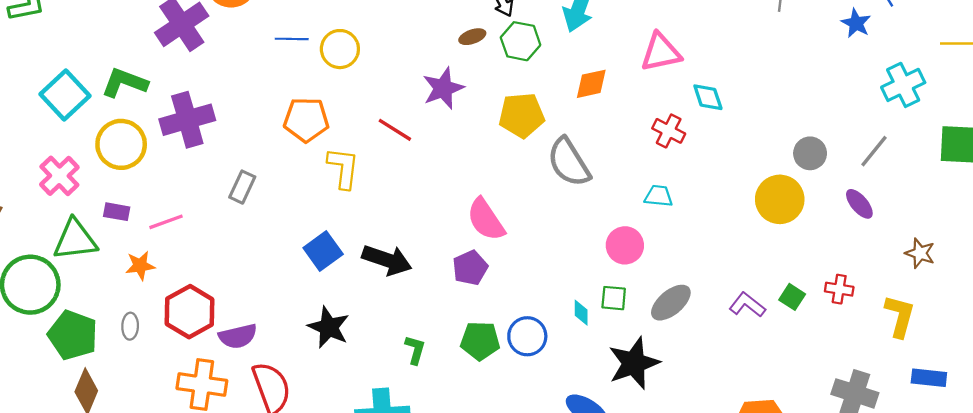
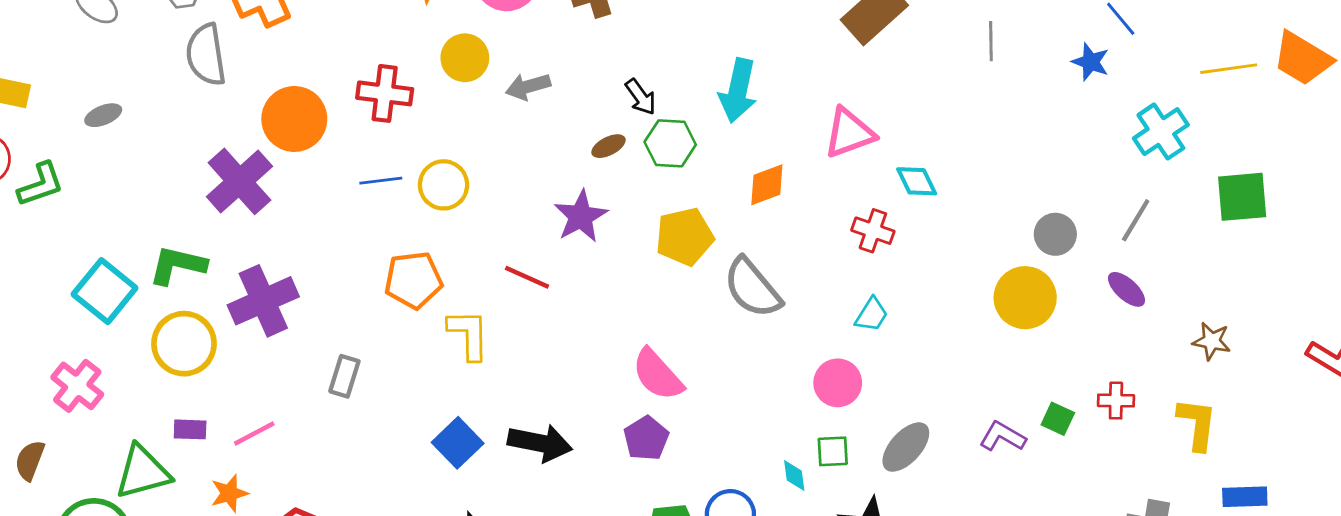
pink cross: (59, 176) -> (77, 386), moved
cyan trapezoid: (659, 196) -> (872, 315), turned 124

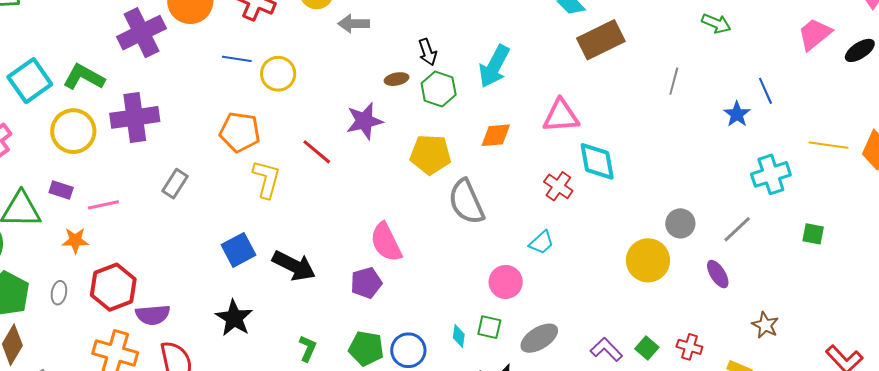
cyan diamond: (917, 181) -> (597, 161), size x1.4
green square: (1242, 197) -> (813, 234), size x0.6

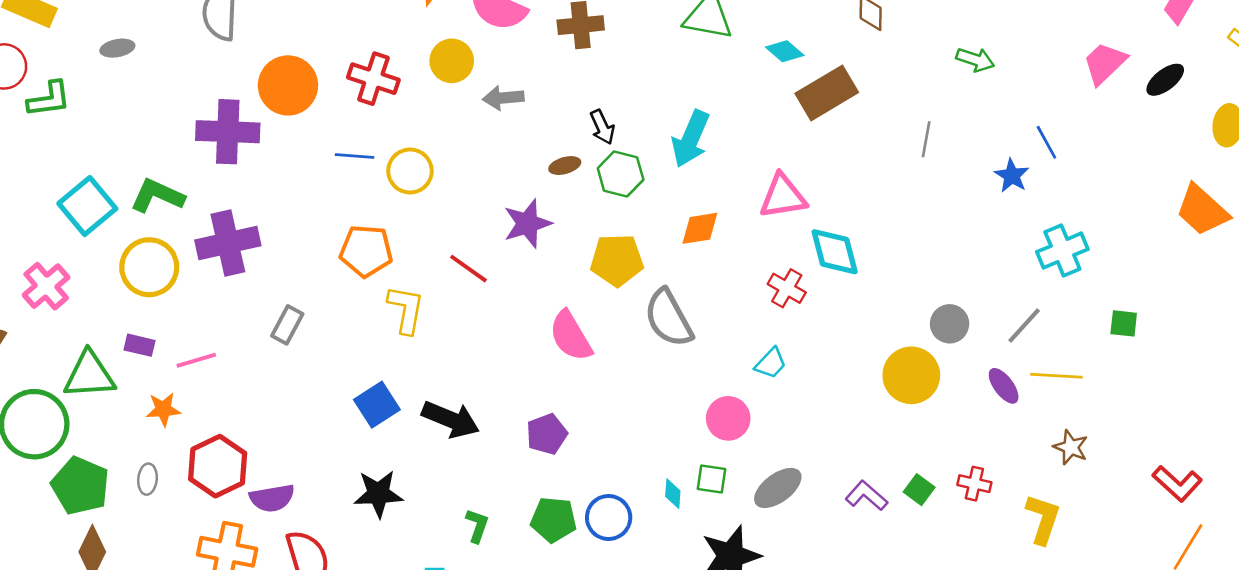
purple cross: (141, 33) -> (228, 132), turned 33
yellow line: (829, 145) -> (1057, 376), moved
pink semicircle: (386, 242) -> (571, 336), moved
black star: (234, 318) -> (378, 494), turned -30

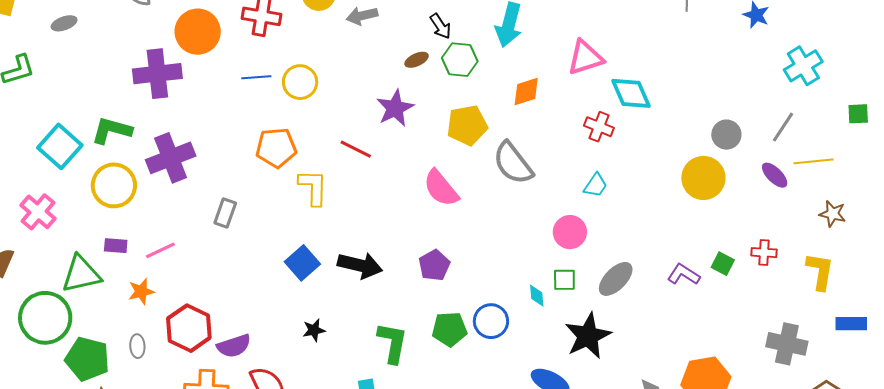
black star: (378, 494) -> (314, 330), size x0.6
green L-shape: (477, 526) -> (393, 343), size x1.6

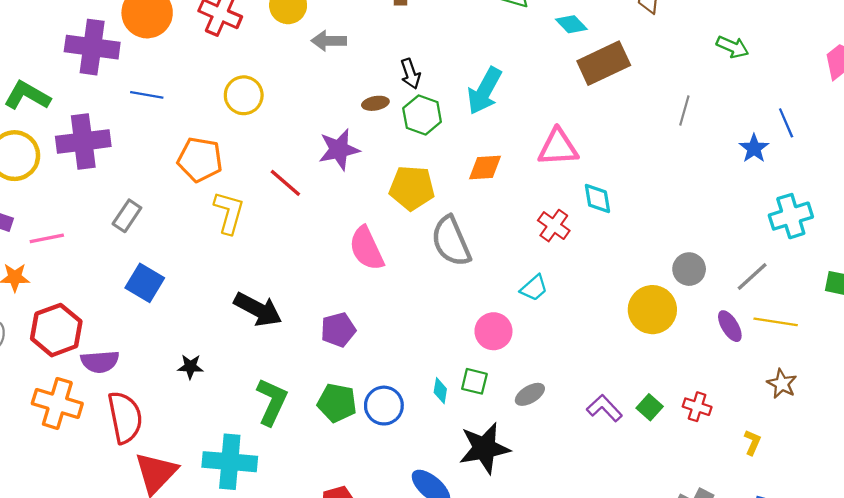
blue line: (256, 77) -> (147, 95), moved
cyan diamond: (631, 93) -> (597, 199), size x0.7
blue square: (302, 263) -> (145, 283), moved, turned -32
yellow L-shape: (820, 271) -> (752, 442), size x0.6
gray ellipse: (616, 279) -> (530, 394), size x0.7

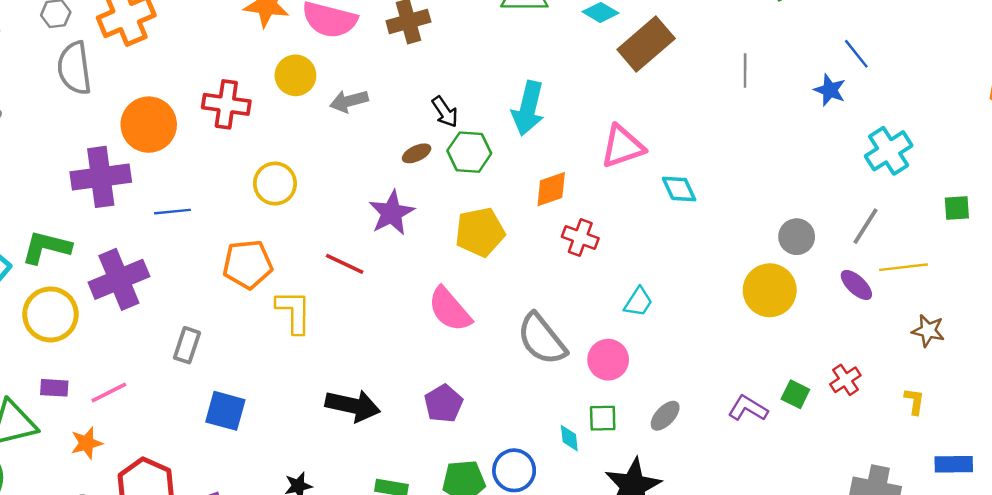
red cross: (554, 226) -> (580, 237), moved
gray semicircle: (451, 241) -> (542, 339), moved
red cross: (697, 407) -> (845, 380), turned -36

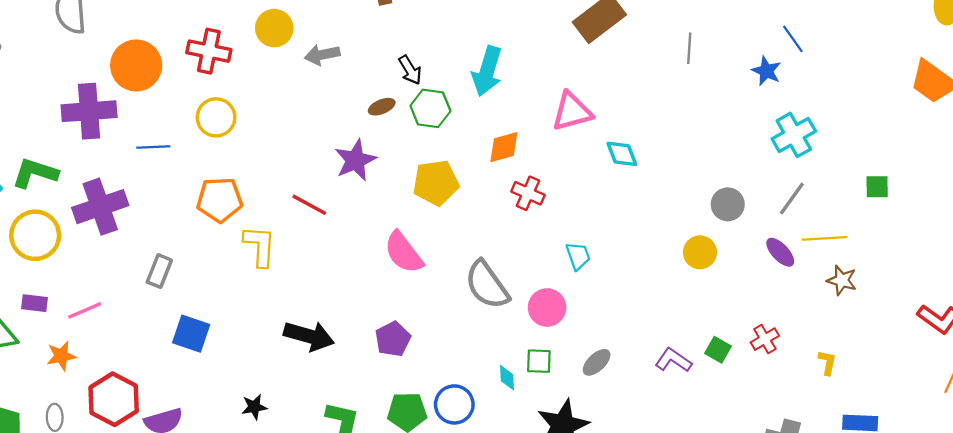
cyan cross: (889, 151) -> (794, 135), moved
yellow circle: (275, 184) -> (216, 117), moved
yellow circle: (770, 290) -> (700, 252), size x0.7
cyan trapezoid: (638, 302) -> (578, 256), turned -56
brown star: (928, 331) -> (842, 280), moved

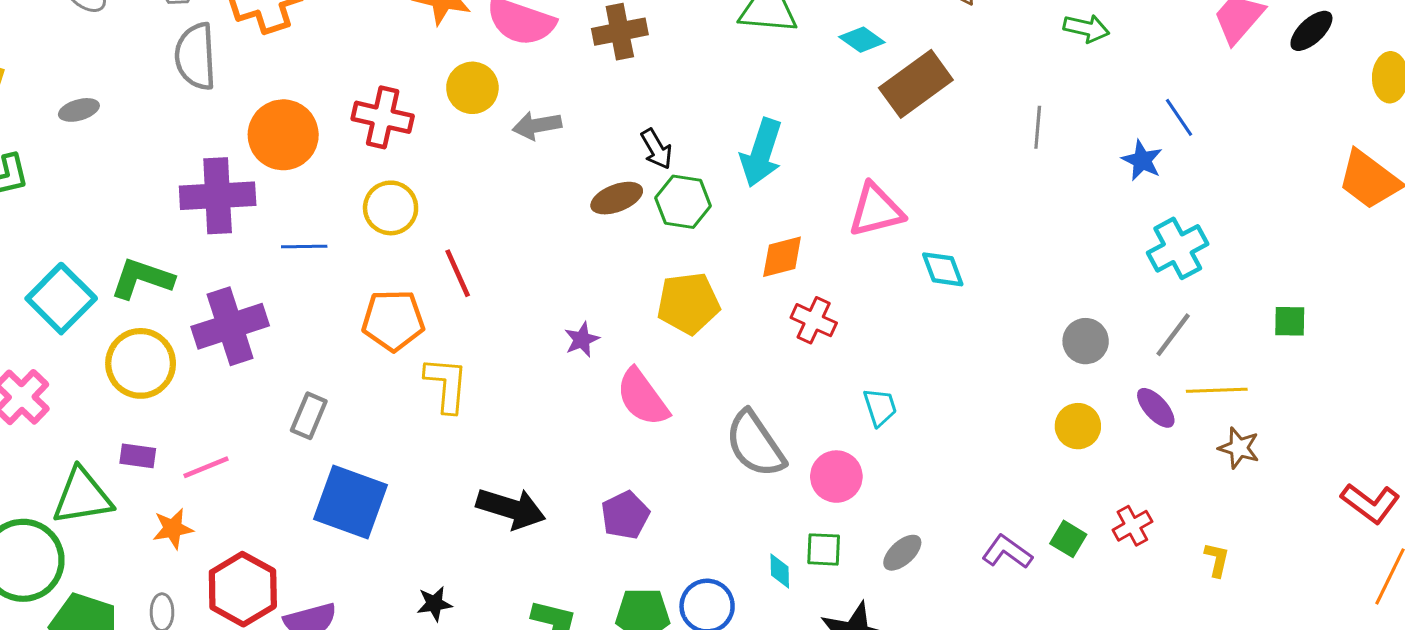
brown ellipse: (382, 107) -> (617, 198), size x1.4
purple star: (355, 160) -> (582, 340), moved, size x0.6
red line: (309, 205) -> (458, 273), moved, turned 36
yellow circle: (700, 252) -> (1078, 426), moved
blue square: (191, 334) -> (351, 502), size x1.4

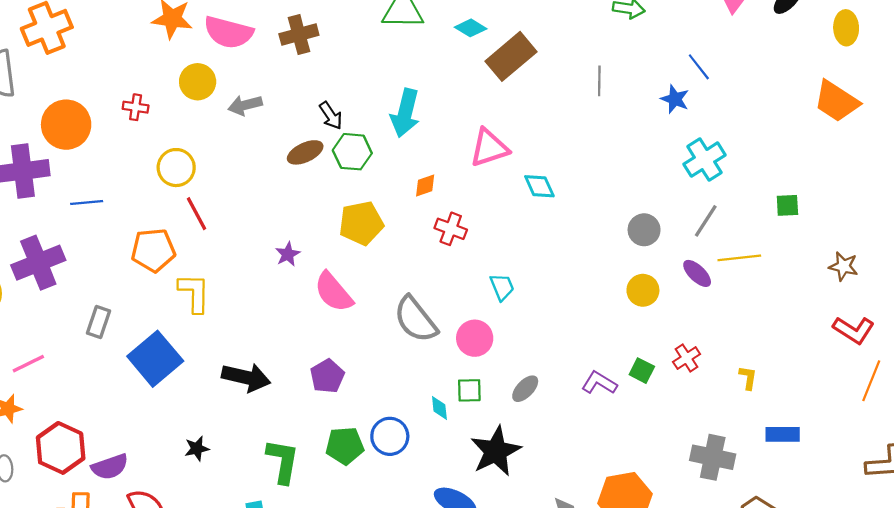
red cross: (383, 117) -> (136, 107), size x0.6
yellow circle: (391, 208) -> (176, 168), moved
orange diamond: (782, 257) -> (425, 185), size x0.7
brown star: (1239, 448) -> (843, 266), moved
blue square: (351, 502) -> (155, 359), moved, turned 34

